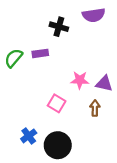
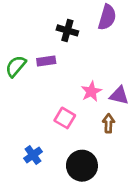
purple semicircle: (94, 15) -> (107, 17), turned -65
pink star: (80, 80) -> (91, 91), turned -30
black circle: (58, 145) -> (82, 166), moved

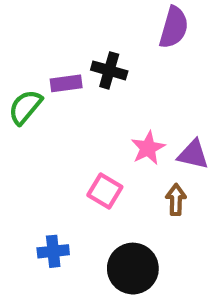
black cross: (67, 30) -> (109, 70), moved
purple rectangle: (46, 61) -> (66, 83), moved
blue cross: (33, 155) -> (53, 251), turned 30

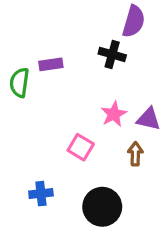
black cross: (109, 70) -> (112, 54), moved
green semicircle: (25, 107) -> (19, 83), turned -32

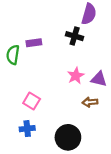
pink square: (81, 147) -> (32, 101), moved
brown arrow: (135, 154) -> (90, 102), turned -96

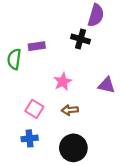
pink star: (76, 76) -> (63, 82), moved
brown arrow: (90, 102) -> (70, 110), moved

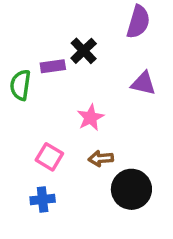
black cross: (80, 39) -> (84, 51), moved, turned 30
purple triangle: (107, 85) -> (143, 83), moved
black circle: (73, 148) -> (131, 189), moved

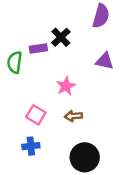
black circle: (131, 189) -> (85, 157), moved

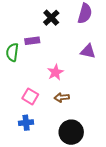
black cross: (61, 37) -> (51, 18), moved

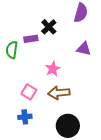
black cross: (51, 18) -> (49, 27), moved
brown arrow: (62, 97) -> (59, 93), size x1.5

